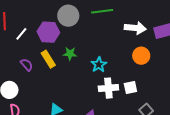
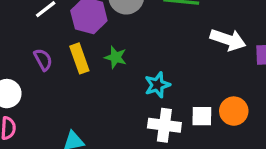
orange circle: (141, 56) -> (234, 111), moved
white square: (130, 87) -> (202, 116), moved

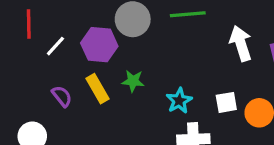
white arrow: (228, 40) -> (241, 43), turned -116
white square: (202, 116) -> (226, 102), moved

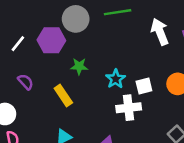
yellow rectangle: (97, 89) -> (63, 95), moved
white square: (226, 102) -> (144, 86), moved

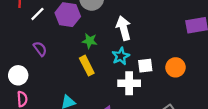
white arrow: (160, 32) -> (124, 28), moved
yellow rectangle: (63, 95) -> (87, 66), moved

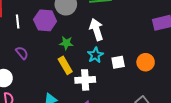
white line: (37, 14) -> (18, 21), turned -48
white cross: (129, 83) -> (85, 80), moved

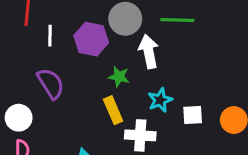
white arrow: (96, 30) -> (149, 51), moved
purple semicircle: (22, 53) -> (51, 83), size x1.5

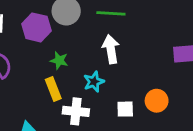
white arrow: (149, 51) -> (111, 49), moved
white square: (193, 115) -> (125, 109), moved

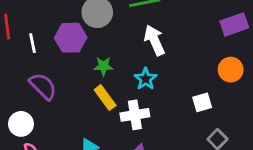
orange circle: (157, 101) -> (231, 70), moved
white square: (125, 109) -> (202, 102), moved

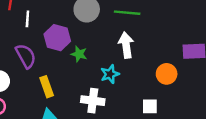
purple hexagon: (71, 38) -> (57, 38), moved
orange circle: (231, 70) -> (167, 74), moved
yellow rectangle: (105, 98) -> (47, 87), moved

